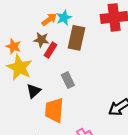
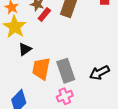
gray rectangle: (68, 80) -> (66, 71), moved, size x1.6

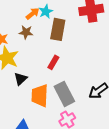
red rectangle: (44, 14) -> (53, 62), moved

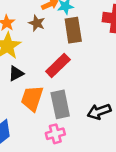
brown rectangle: (58, 29) -> (73, 30), turned -35
red rectangle: (53, 62) -> (58, 66), size x1.5

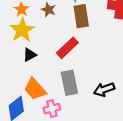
orange trapezoid: (32, 98) -> (35, 89), moved, turned -60
pink cross: (55, 134) -> (52, 109), moved

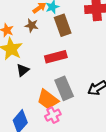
red rectangle: (67, 48) -> (56, 57), turned 40
orange trapezoid: (35, 89) -> (48, 99), moved

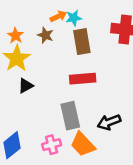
red rectangle: (56, 57) -> (83, 79), moved
orange trapezoid: (48, 99) -> (83, 144), moved

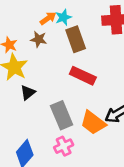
red rectangle: (83, 79) -> (83, 76), turned 40
gray rectangle: (70, 116) -> (62, 115), moved
orange trapezoid: (83, 144) -> (93, 123), moved

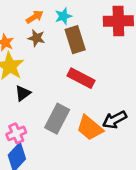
orange arrow: (48, 18) -> (35, 17), moved
gray rectangle: (62, 115) -> (57, 119), turned 48
pink cross: (64, 146) -> (16, 133), moved

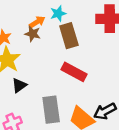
orange arrow: (35, 17) -> (37, 22), moved
gray rectangle: (57, 119) -> (51, 110), turned -36

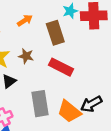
cyan star: (58, 14) -> (70, 11), moved
brown star: (33, 34) -> (26, 56), moved

